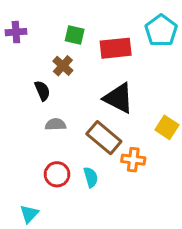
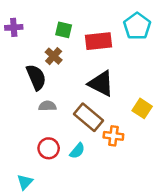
black semicircle: (42, 91) -> (36, 77), size x1.5
cyan semicircle: (91, 177) -> (77, 151), turned 56

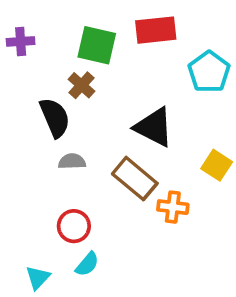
cyan pentagon: (137, 26) -> (209, 72), moved
green square: (64, 30) -> (97, 45), size x1.5
red rectangle: (98, 41) -> (156, 30), moved
cyan semicircle: (77, 151) -> (87, 264), moved

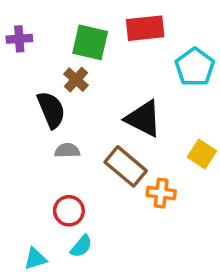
cyan triangle: (38, 278) -> (35, 259), turned 30

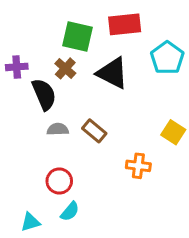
purple cross: (19, 39) -> (17, 67), moved
black triangle: (143, 119) -> (112, 73), moved
brown rectangle: (126, 166) -> (94, 131), moved, size x0.7

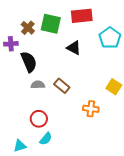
brown cross: (65, 68) -> (28, 28), moved
black triangle: (112, 73) -> (74, 48), size x0.7

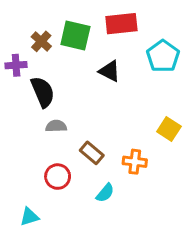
brown rectangle: (62, 86) -> (92, 153), moved
cyan semicircle: (46, 139) -> (105, 193), moved

